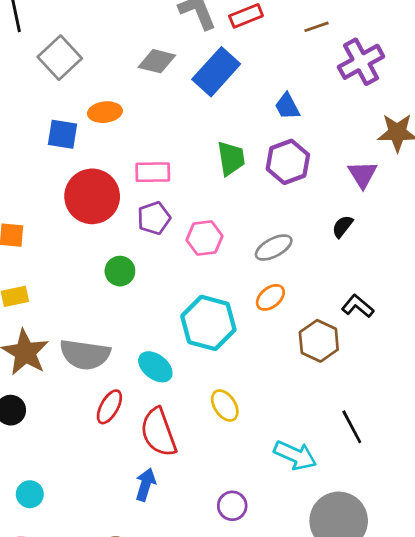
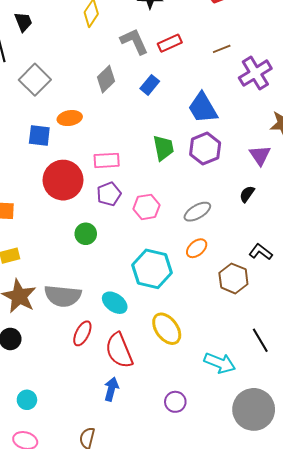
gray diamond: (157, 61) -> (106, 79), turned -56
blue rectangle: (216, 72) -> (150, 85), size x0.6
blue trapezoid: (287, 106) -> (203, 108), size x1.6
yellow ellipse: (225, 405) -> (167, 329), size x1.4

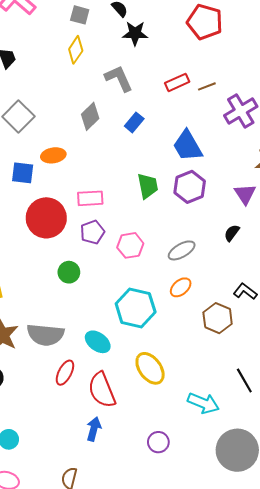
red rectangle: (170, 43) -> (177, 82), moved

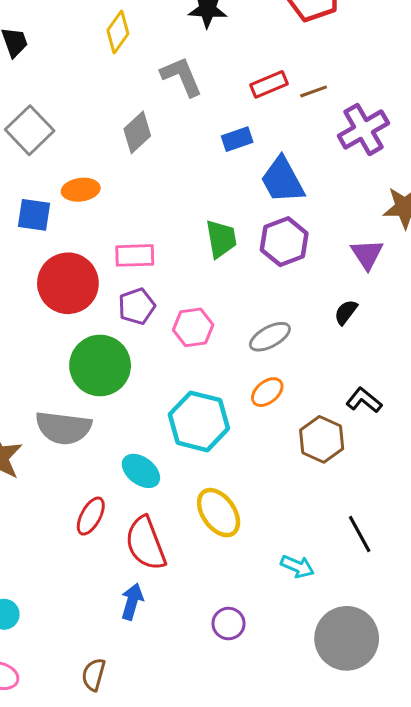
blue rectangle: (134, 122) -> (237, 139), moved, turned 30
green circle: (69, 272) -> (100, 365), size x1.8
gray semicircle: (45, 335) -> (63, 428), moved
cyan arrow: (203, 403) -> (297, 567), size x0.7

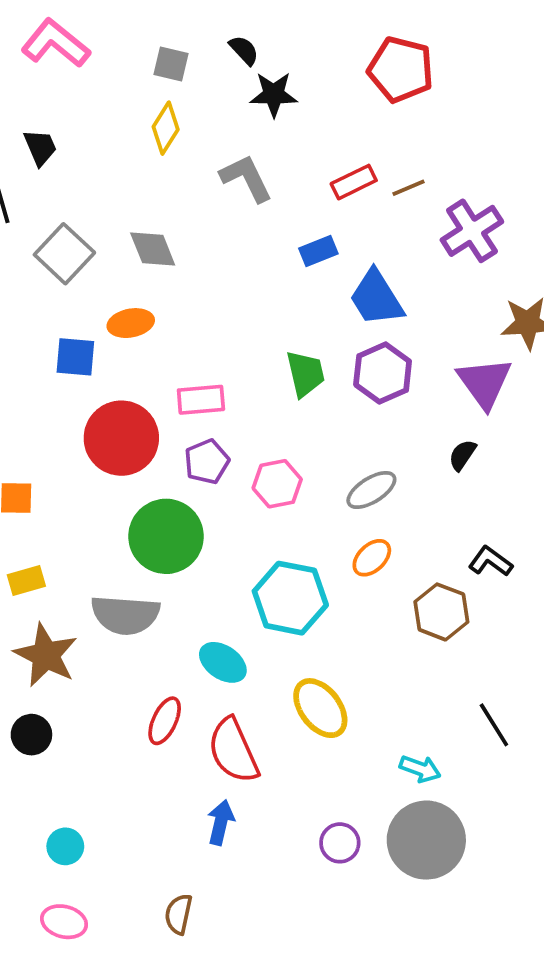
gray diamond: (137, 132) -> (153, 249), moved, turned -66
purple triangle: (367, 254) -> (485, 383), size x1.4
gray circle: (347, 638) -> (426, 840), moved

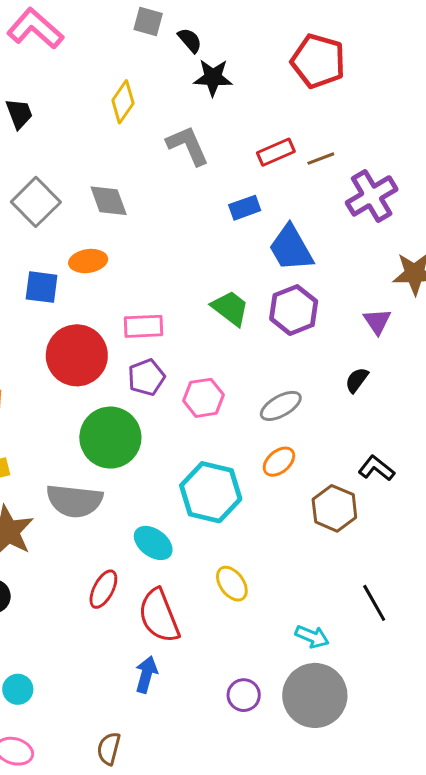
gray square: (171, 64) -> (148, 21), moved
green trapezoid: (305, 374) -> (230, 308), turned -42
purple triangle: (485, 383) -> (377, 321), size x0.6
yellow ellipse: (320, 708) -> (232, 584), size x0.7

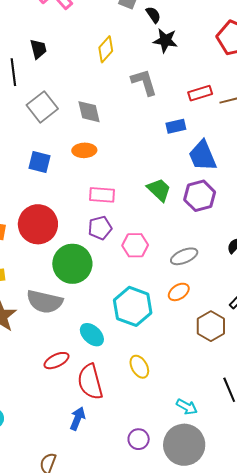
orange ellipse: (88, 261) -> (84, 150), moved
red circle: (77, 355) -> (38, 224), moved
red ellipse: (103, 589) -> (56, 361), turned 30

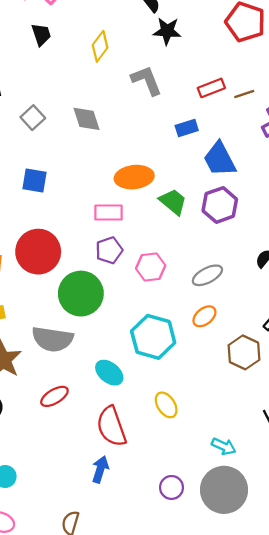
black trapezoid: (38, 49) -> (41, 34), moved
gray square: (42, 107) -> (33, 118), size x0.7
orange ellipse: (84, 150) -> (134, 177), moved, size x1.4
red ellipse: (56, 361) -> (54, 396), moved

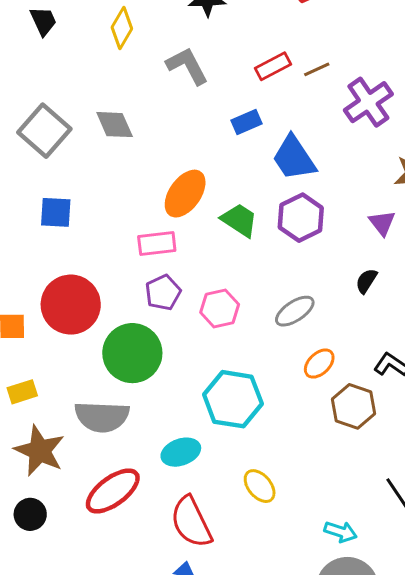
gray square: (33, 118) -> (44, 131), size x1.6
orange ellipse: (134, 177) -> (185, 194), turned -42
orange ellipse: (204, 316) -> (319, 364), moved
cyan ellipse: (109, 373) -> (181, 452), turned -52
red ellipse: (54, 396) -> (113, 491), size x1.5

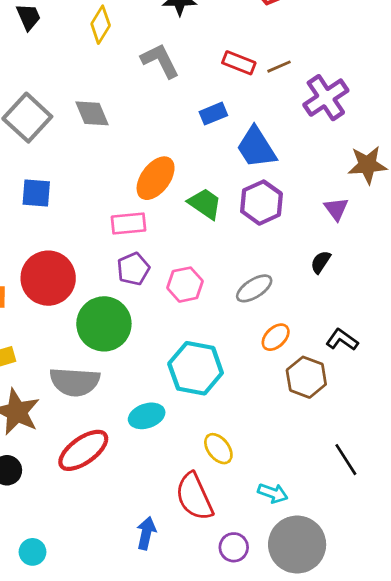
red rectangle: (273, 66) -> (239, 63), turned 48
red semicircle: (191, 522) -> (194, 497), moved
cyan arrow: (341, 532) -> (273, 493), moved

